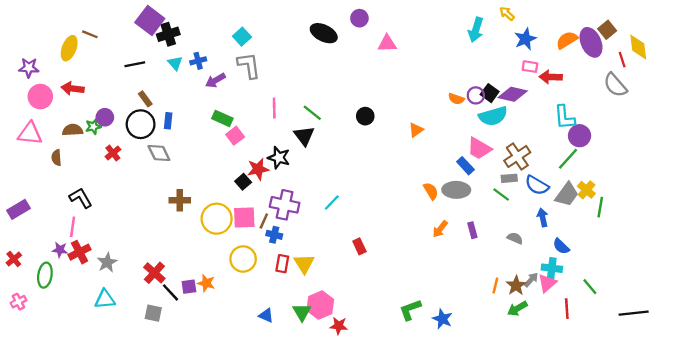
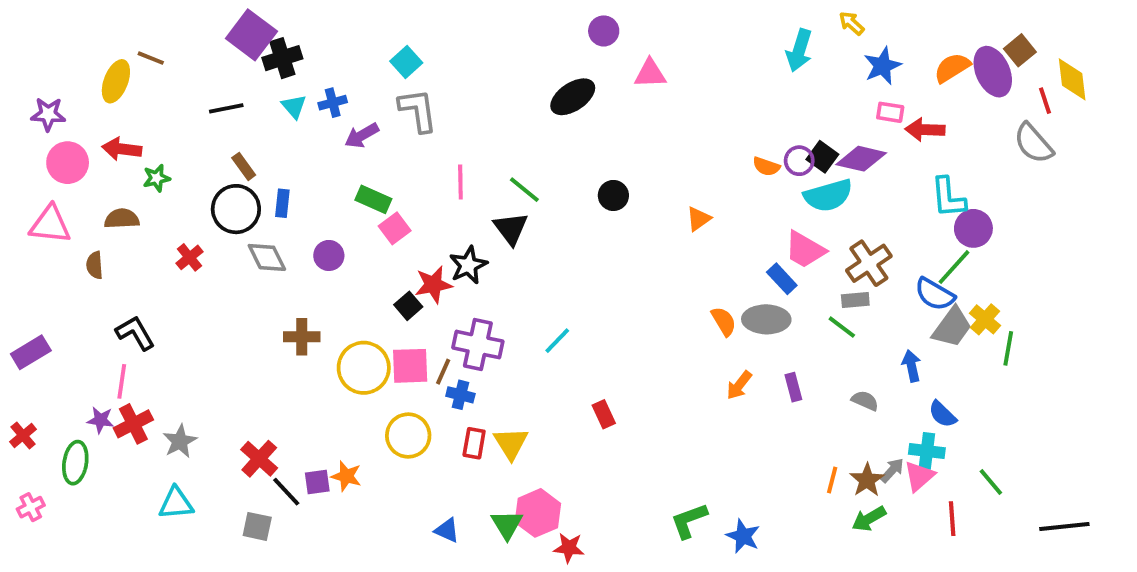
black ellipse: (324, 33) -> (573, 97), moved, turned -60
purple circle: (105, 117) -> (329, 255), moved
green star: (93, 126) -> (157, 178), moved
black star: (279, 158) -> (468, 265), turned 30
blue semicircle: (537, 185) -> (935, 294), moved

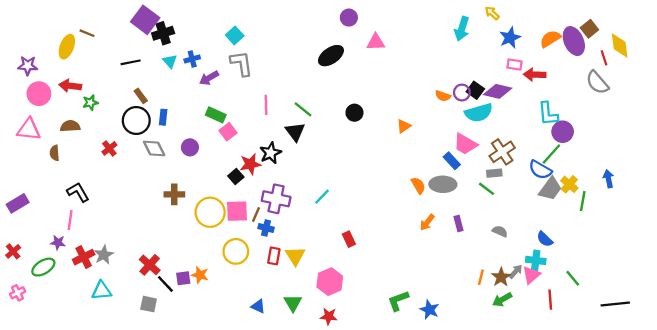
blue arrow: (911, 366) -> (608, 179), moved
red cross: (133, 424) -> (84, 257), moved
green ellipse: (75, 463) -> (43, 267), turned 50
pink hexagon: (538, 513) -> (330, 282), moved

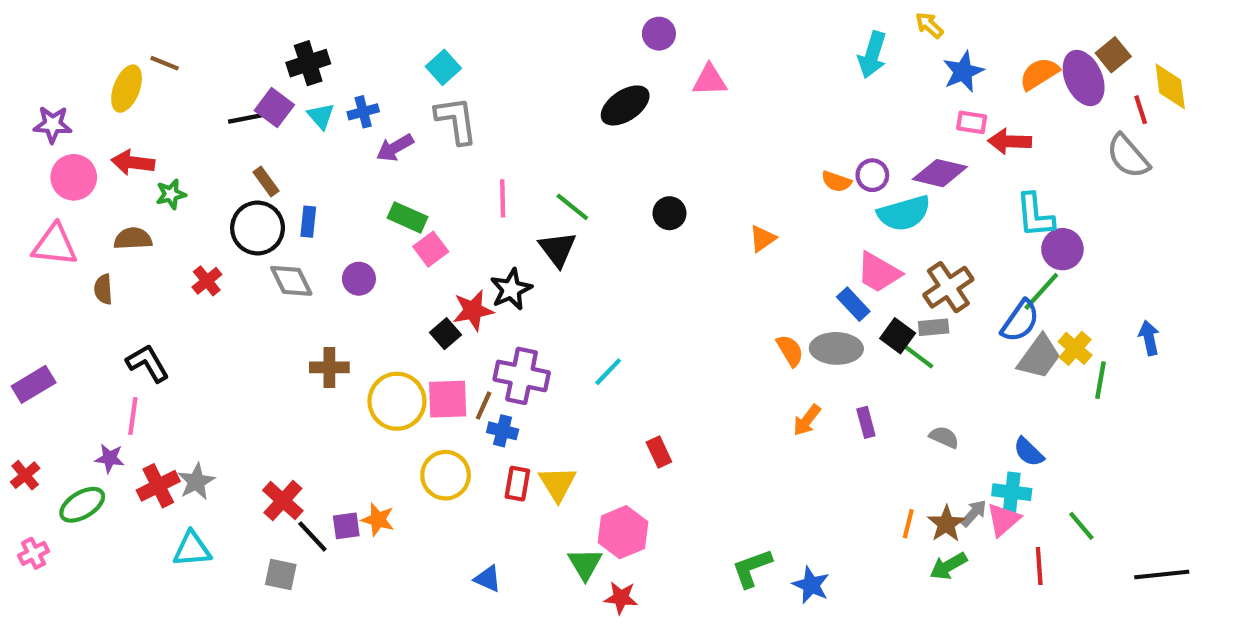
purple square: (145, 20) -> (274, 108), moved, size x0.7
black square: (475, 90) -> (898, 336), moved
blue semicircle: (540, 170) -> (1020, 321), turned -85
green triangle: (293, 303) -> (585, 564), moved

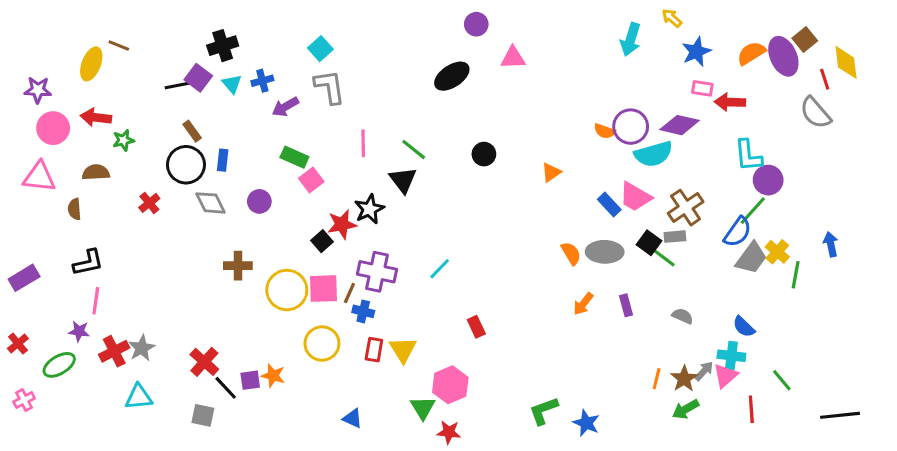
purple circle: (872, 175) -> (631, 127), size x1.5
blue rectangle: (853, 304) -> (609, 204), moved
black L-shape: (148, 363) -> (88, 263), moved, turned 108

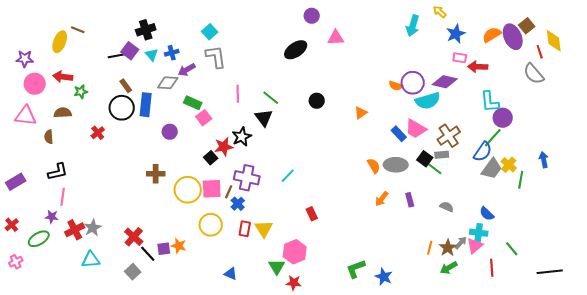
blue rectangle: (223, 160) -> (146, 105), size x1.6
gray diamond: (210, 203) -> (168, 83), moved, turned -60
blue cross: (363, 311) -> (238, 204), turned 32
gray square: (203, 415) -> (133, 272), turned 35

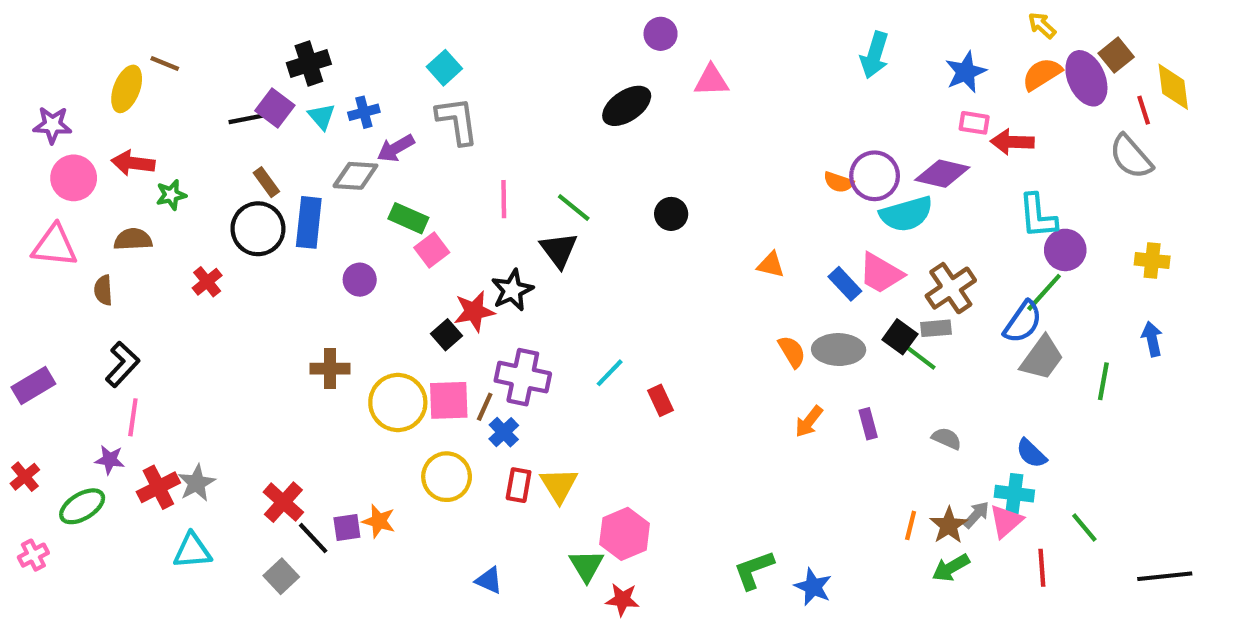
yellow arrow: (440, 12) -> (1042, 25), moved
orange triangle: (361, 113) -> (771, 265), moved, turned 48
yellow cross: (509, 165) -> (1152, 261), moved, turned -35
black L-shape: (58, 172) -> (122, 364), turned -35
red rectangle: (312, 214) -> (661, 400), moved

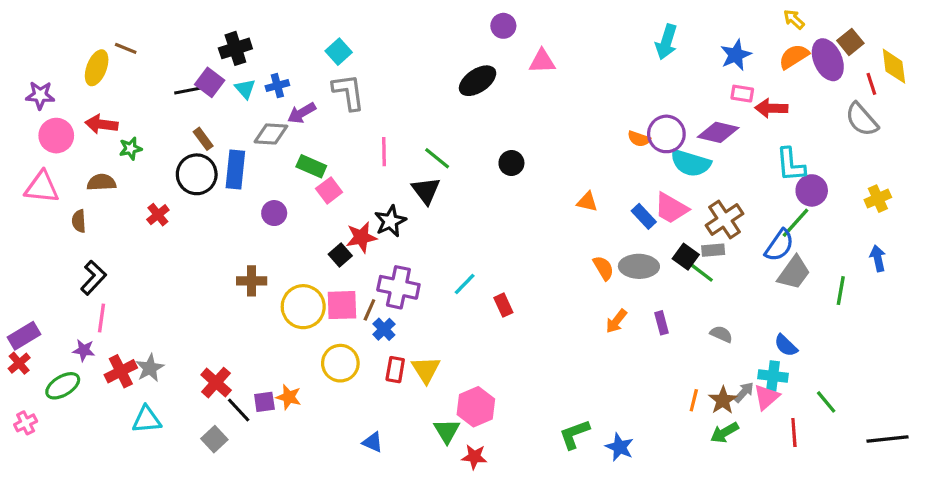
cyan semicircle: (906, 214) -> (691, 163), turned 33
yellow cross: (1152, 261) -> (878, 199), turned -30
purple rectangle: (33, 386) -> (24, 336), moved

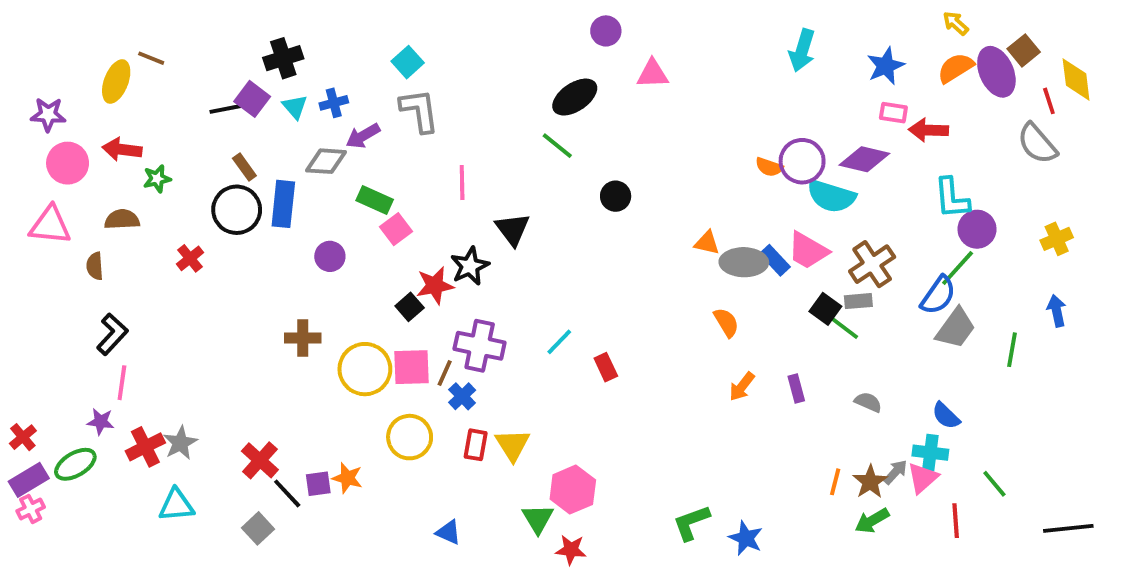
green line: (437, 158) -> (557, 146), moved
gray ellipse: (639, 266) -> (744, 262), moved
purple rectangle: (24, 336) -> (29, 480), moved

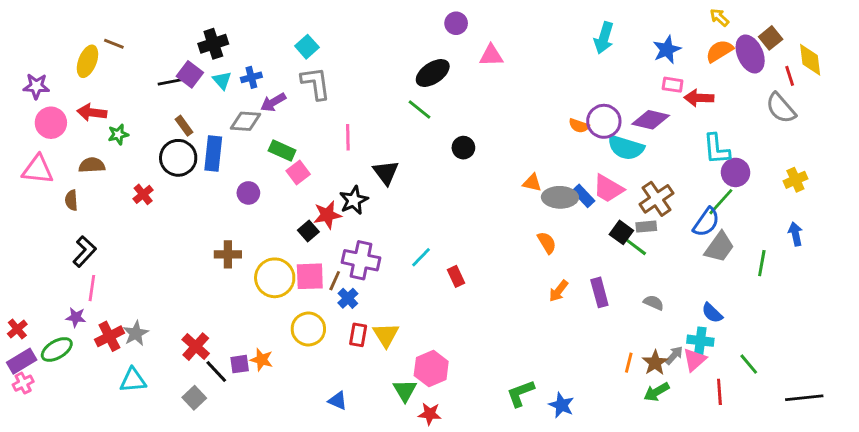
purple rectangle: (796, 389) -> (599, 292), size x1.4

